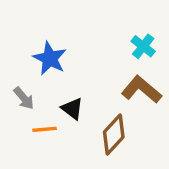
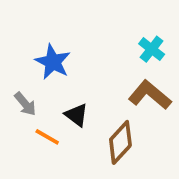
orange line: (45, 129) -> (47, 137), turned 35

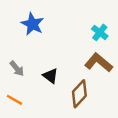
blue star: (53, 62) -> (32, 24), moved
orange line: (47, 137) -> (14, 100), moved

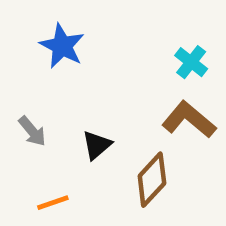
black triangle: (50, 76) -> (97, 145), turned 42
orange line: (14, 100) -> (53, 203), moved, turned -49

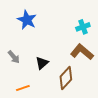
cyan cross: (191, 62) -> (83, 27), turned 32

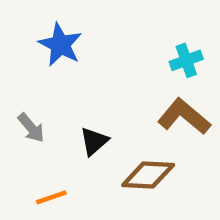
brown diamond: (66, 78) -> (148, 175), turned 50

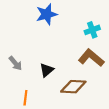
blue star: (60, 45) -> (47, 14), moved, turned 30
orange line: (51, 197) -> (25, 98), turned -64

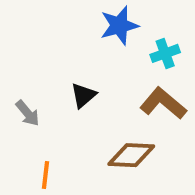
blue star: (47, 14) -> (119, 26), moved
black triangle: (47, 70) -> (83, 95), moved

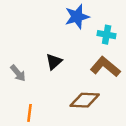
cyan cross: (165, 53) -> (107, 35), turned 30

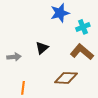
cyan cross: (107, 35) -> (83, 27), turned -32
gray arrow: (18, 73) -> (14, 57), turned -56

